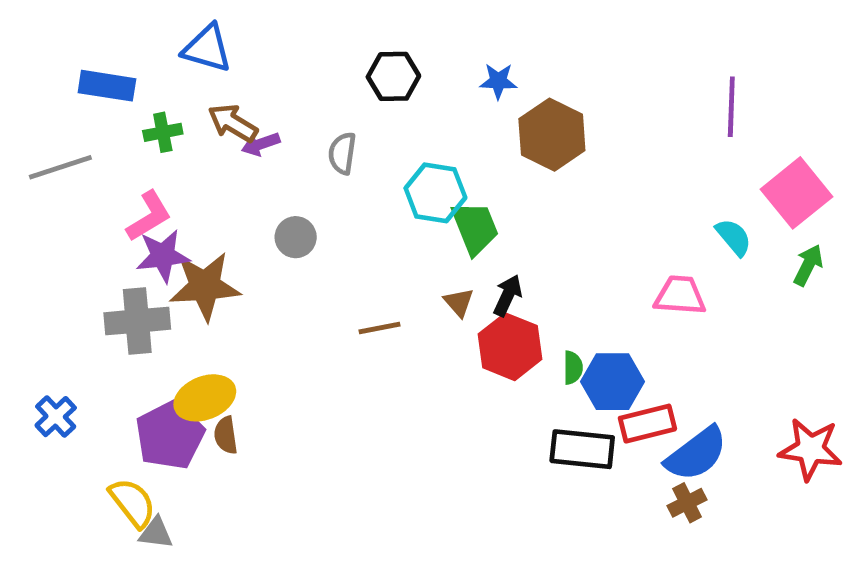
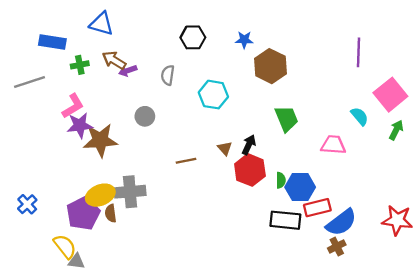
green trapezoid: (475, 228) -> (286, 119), moved
gray cross: (137, 321) -> (130, 192), moved

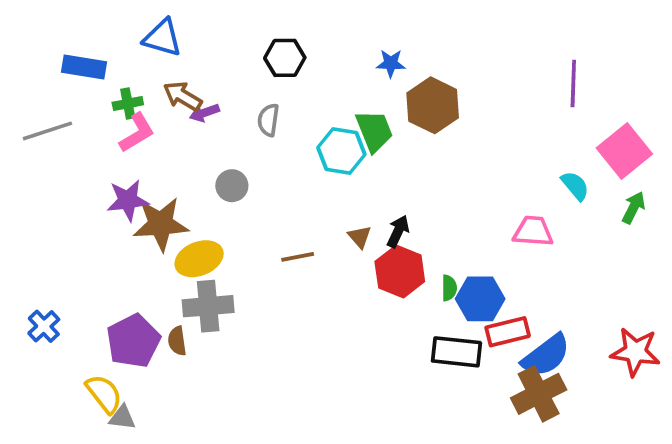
black hexagon: (193, 37) -> (285, 58), moved
pink L-shape: (73, 106) -> (137, 133), moved
green trapezoid: (286, 119) -> (374, 131), moved
yellow ellipse: (100, 195) -> (199, 259), moved
brown cross: (337, 246) -> (539, 394), size x1.8

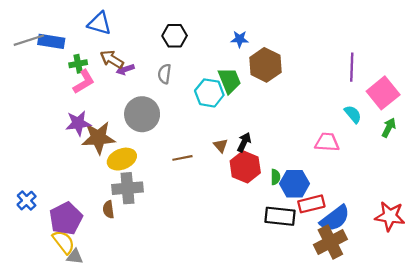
purple line: (573, 83) -> (352, 67), moved
gray line: (47, 131) -> (29, 40), moved
gray circle: (232, 186) -> (142, 114), size x1.8
purple pentagon: (133, 341) -> (66, 218), moved

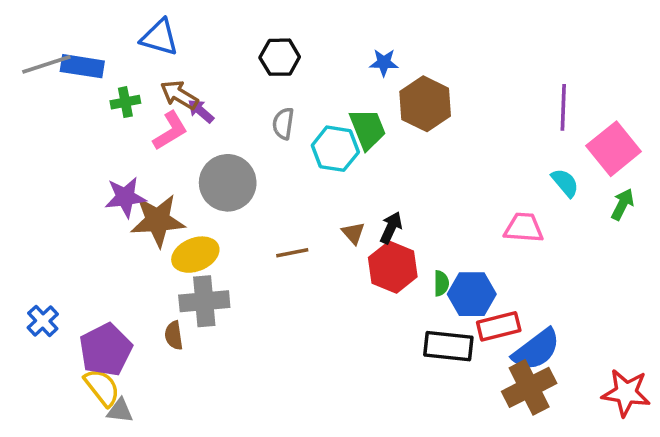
purple arrow: (125, 69) -> (201, 111), turned 60
gray semicircle: (164, 74) -> (283, 124), moved
pink L-shape: (84, 82) -> (170, 131), moved
red star: (390, 216) -> (626, 393), moved

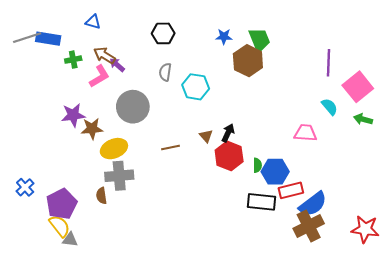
blue triangle: (159, 37) -> (93, 22), size x0.7
green trapezoid: (368, 129) -> (259, 40), moved
green arrow: (622, 204) -> (363, 119), turned -102
brown star: (158, 220) -> (92, 129), size x0.7

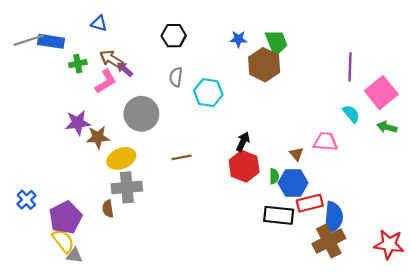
brown triangle: (206, 136) -> (296, 154), moved
blue semicircle: (313, 204) -> (333, 218), turned -48

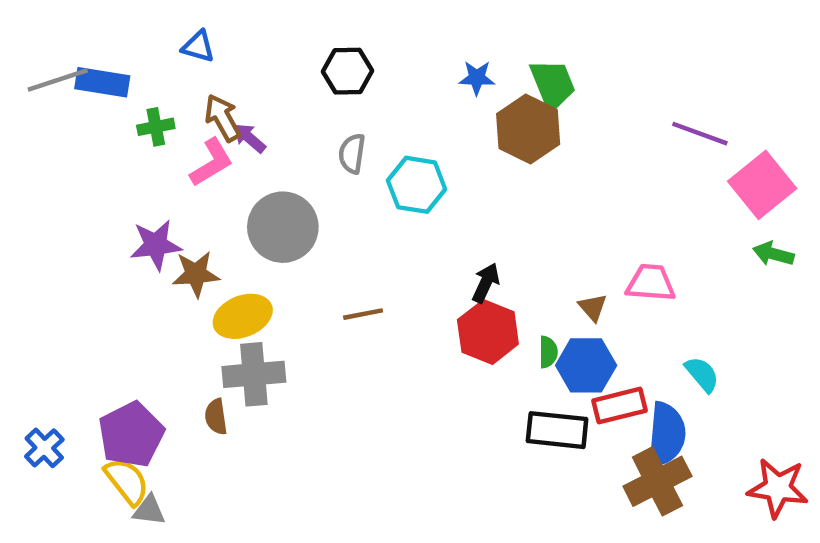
brown arrow: (111, 59) -> (223, 118), turned 30
purple line: (350, 67) -> (700, 134), turned -72
cyan semicircle: (351, 114) -> (702, 374), moved
blue cross: (26, 200) -> (44, 448), moved

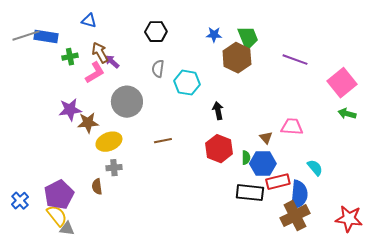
purple line: (700, 134) -> (295, 60), moved
black arrow: (486, 283) -> (218, 111), moved, turned -36
gray cross: (254, 374) -> (114, 168), size x0.6

